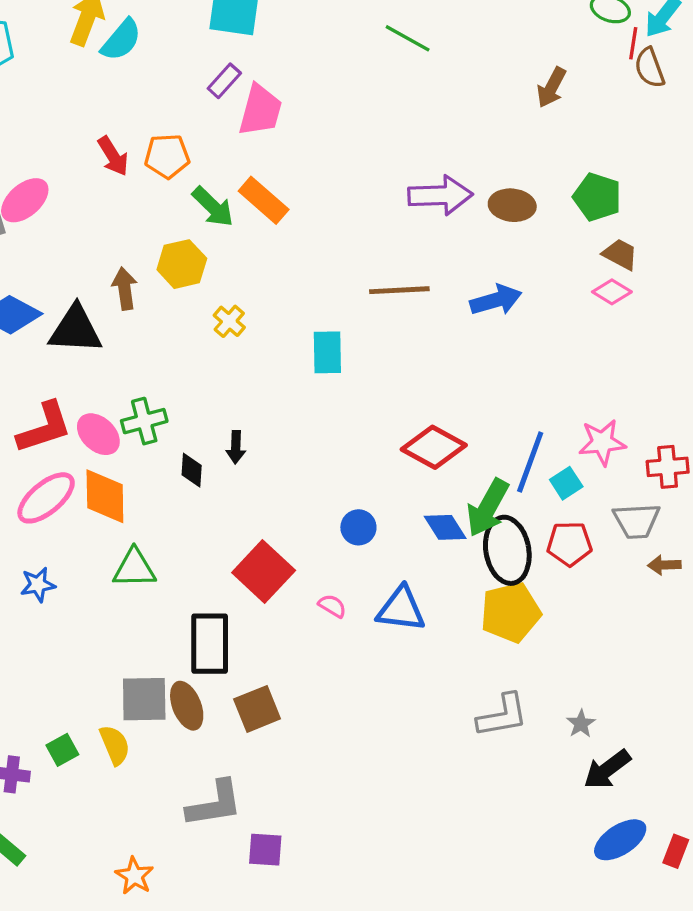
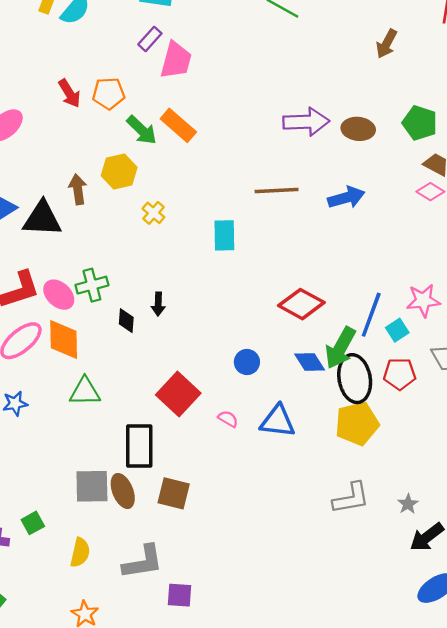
brown square: (257, 709) -> (174, 493), turned 36
yellow semicircle: (115, 745) -> (80, 553), moved, turned 36

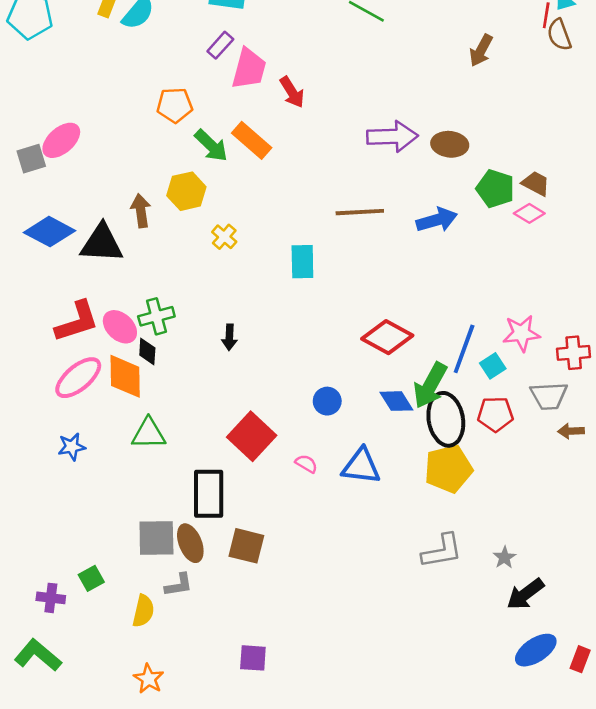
red arrow: (69, 93) -> (292, 92), moved
green pentagon: (420, 123) -> (495, 189), moved
black diamond: (126, 321) -> (147, 352), moved
gray L-shape: (143, 562) -> (179, 585), moved, size x0.6

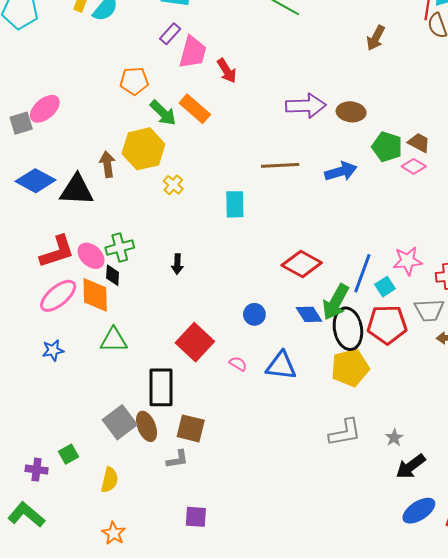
yellow hexagon: (186, 191) -> (143, 149), size x1.4
red pentagon: (495, 414) -> (387, 325), size x1.4
gray square: (156, 538) -> (120, 422), turned -36
gray L-shape: (179, 585) -> (177, 459), moved

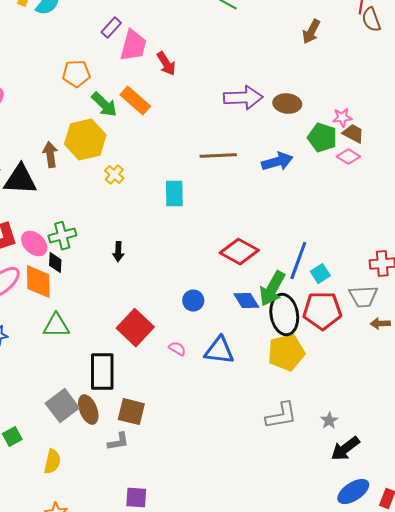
pink star: (408, 261) -> (342, 118), moved, size x0.7

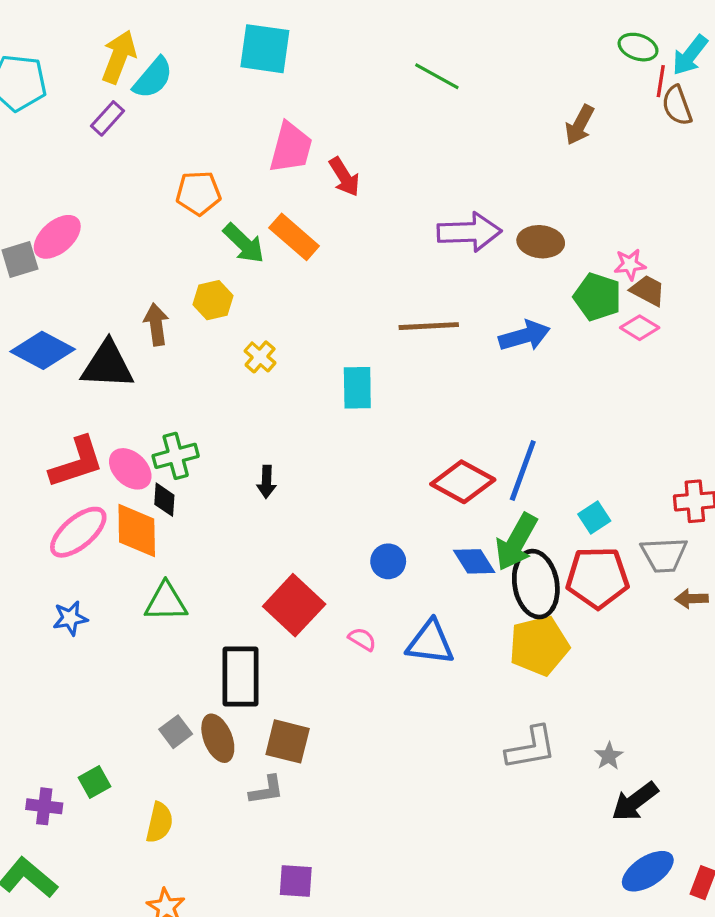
purple rectangle: (111, 28) -> (108, 118), moved
yellow hexagon: (85, 140) -> (213, 300), size x0.6
blue line: (298, 261) -> (523, 470), moved
gray square: (62, 406) -> (176, 732), size x0.6

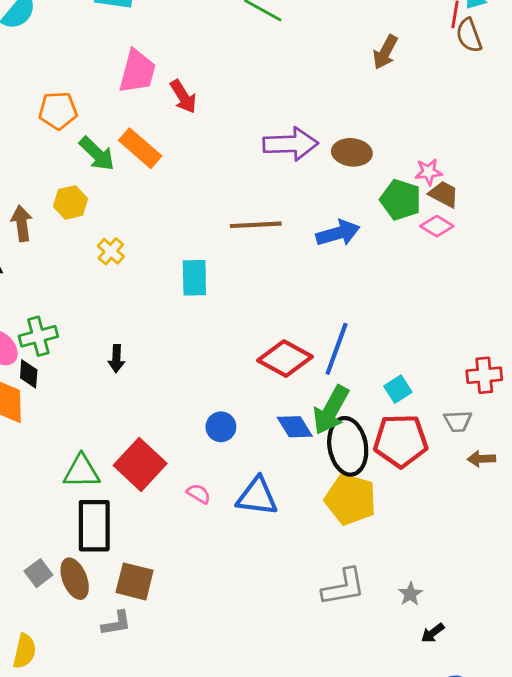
gray trapezoid: (664, 555) -> (458, 421), size x0.7
green triangle: (166, 602) -> (82, 471), moved
yellow pentagon: (539, 646) -> (350, 499), turned 30
black arrow: (635, 801) -> (433, 633), size x0.6

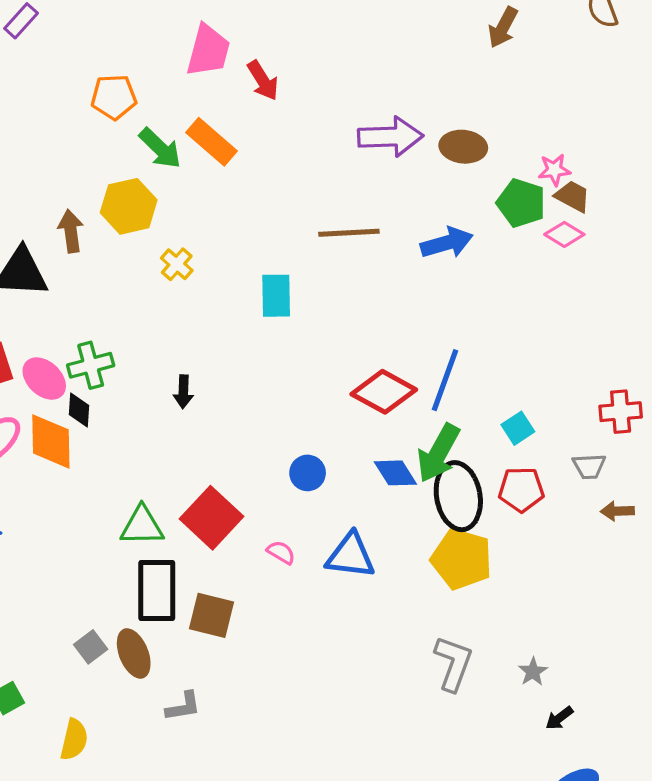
yellow hexagon: (70, 202) -> (129, 206), size x1.4
red pentagon: (401, 441) -> (521, 489), size x0.7
brown square: (135, 581) -> (212, 615), moved
gray L-shape: (344, 587) -> (453, 663), turned -60

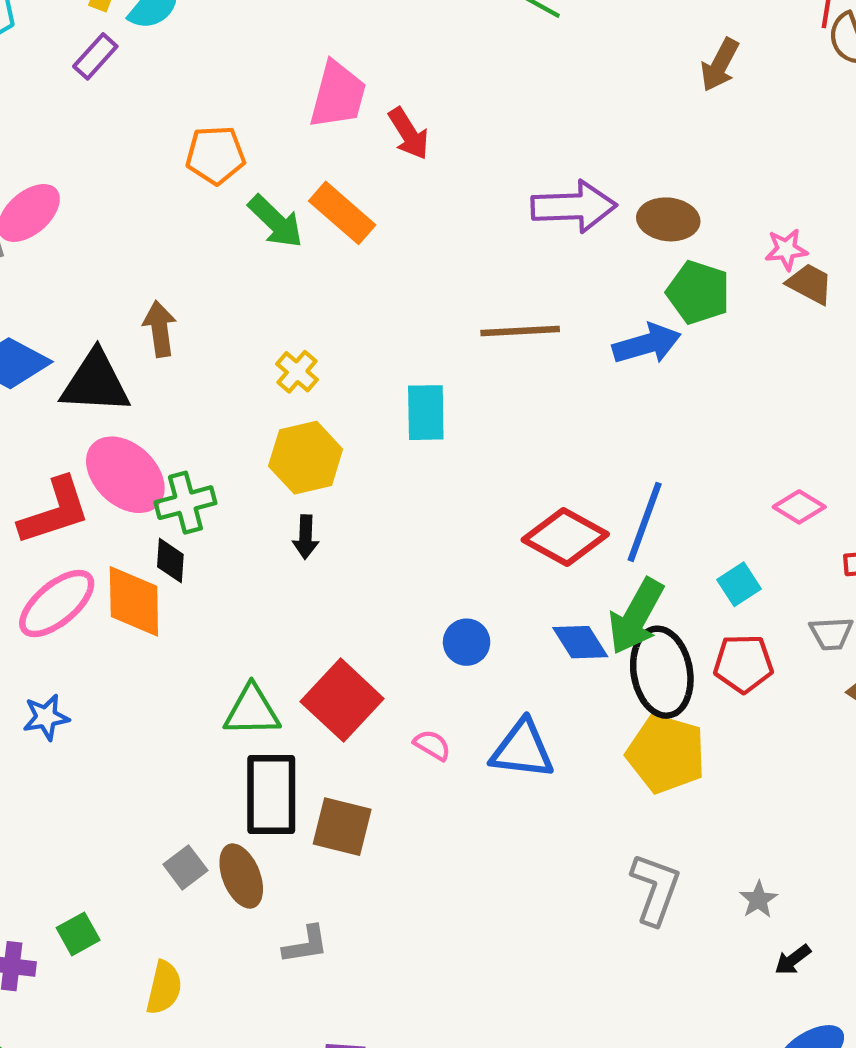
green pentagon: (521, 203) -> (698, 292), moved
yellow hexagon: (129, 206) -> (306, 458), moved
pink diamond: (564, 234) -> (799, 507), moved
pink ellipse: (44, 379) -> (125, 475), moved, size x1.4

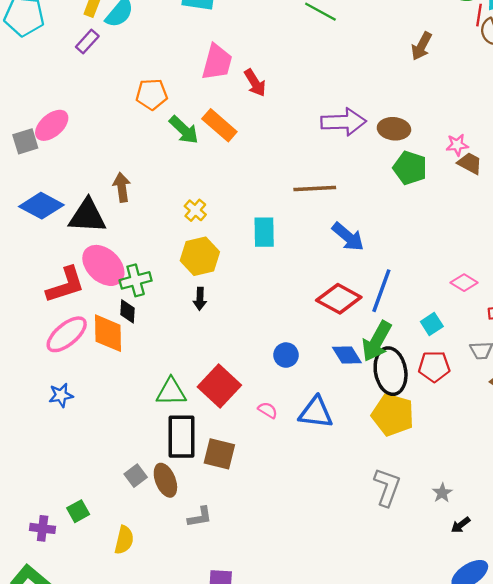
blue arrow: (647, 344) -> (348, 237), moved, turned 56

